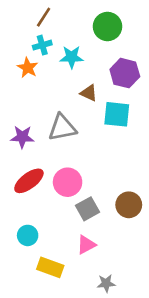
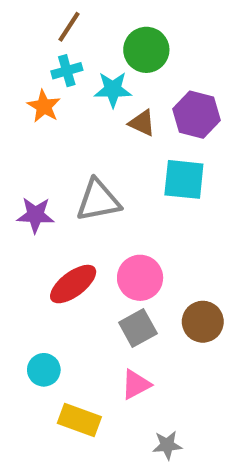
green circle: (107, 26) -> (146, 50), moved
brown triangle: (89, 93) -> (142, 123), moved
red ellipse: (29, 181) -> (73, 284), moved
pink circle: (68, 182) -> (140, 278), moved

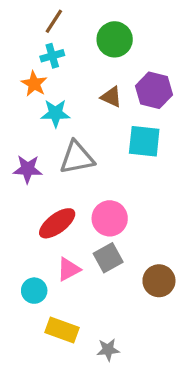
cyan star: (113, 90) -> (56, 113), moved
brown circle: (203, 322) -> (159, 281), moved
pink triangle: (136, 384) -> (69, 269), moved
gray star: (167, 445) -> (108, 350), moved

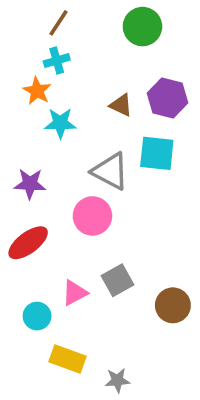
green circle: (115, 39) -> (142, 27), moved
gray triangle: (77, 158) -> (110, 171), moved, turned 39
pink circle: (110, 218) -> (92, 216), moved
red ellipse: (57, 223) -> (28, 243), moved

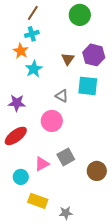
brown triangle: (121, 105) -> (68, 59), turned 40
cyan star: (60, 123) -> (34, 69), turned -30
gray triangle: (110, 171) -> (62, 96), size x0.6

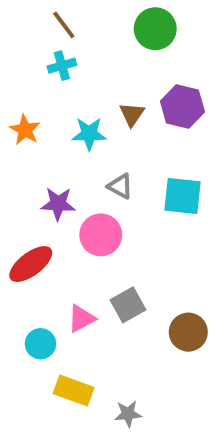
brown line: (33, 13) -> (64, 25), turned -70
orange star: (21, 51) -> (25, 130), moved
cyan star: (34, 69) -> (89, 134), moved, turned 30
cyan square: (88, 86) -> (182, 196), moved
purple star: (17, 103) -> (58, 204), moved

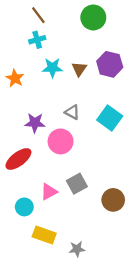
cyan star: (89, 134) -> (52, 68), moved
cyan square: (182, 196) -> (110, 118), turned 30

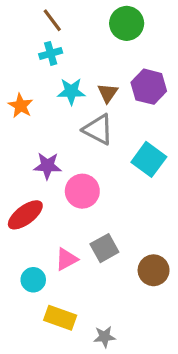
gray triangle: (72, 112) -> (98, 129), moved, size x1.5

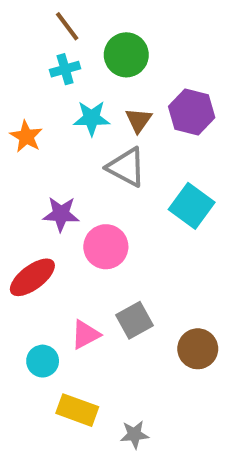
green circle: (127, 23) -> (126, 55), moved

